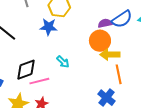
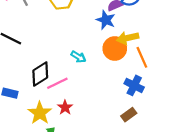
blue star: (49, 27) -> (106, 20), moved, turned 30
orange circle: (100, 41) -> (115, 49), moved

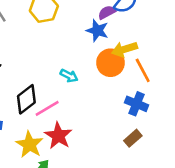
red star: (65, 107) -> (58, 136), size x1.5

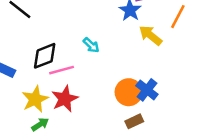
yellow arrow: (124, 49) -> (150, 35), turned 40
orange circle: (110, 63) -> (129, 92), moved
orange line: (143, 70) -> (178, 17), moved, turned 40

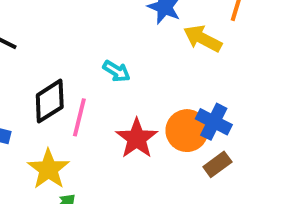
pink line: (62, 70) -> (79, 117), turned -50
red star: (65, 99) -> (137, 138), moved
brown rectangle: (134, 121) -> (217, 164), moved

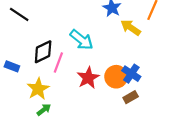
cyan arrow: (116, 71) -> (82, 40), size x1.6

